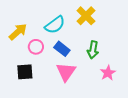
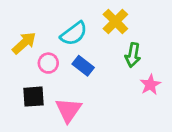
green arrow: (93, 50) -> (133, 55), moved
pink triangle: (66, 72) -> (68, 110), moved
pink star: (108, 73) -> (150, 85), moved

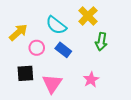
cyan semicircle: (74, 34) -> (56, 25), turned 75
pink star: (150, 85) -> (91, 80), moved

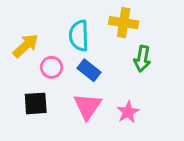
yellow cross: (88, 16) -> (124, 23), turned -36
cyan semicircle: (56, 25) -> (79, 36), turned 50
pink triangle: (52, 84) -> (88, 106), moved

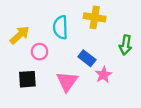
green arrow: (142, 59) -> (126, 45), moved
blue rectangle: (89, 70) -> (87, 58), moved
pink star: (128, 112) -> (103, 75), moved

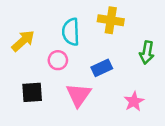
pink circle: (40, 52) -> (58, 60), moved
blue rectangle: (87, 58) -> (102, 68), turned -63
pink star: (103, 75) -> (134, 101), moved

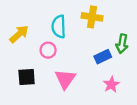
blue rectangle: (102, 68) -> (103, 57), moved

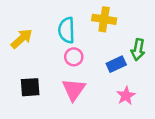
pink circle: (48, 50) -> (74, 57), moved

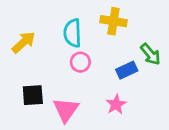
green arrow: (138, 50) -> (150, 54), turned -50
pink triangle: (74, 90) -> (66, 110), moved
pink star: (126, 96) -> (116, 104), moved

